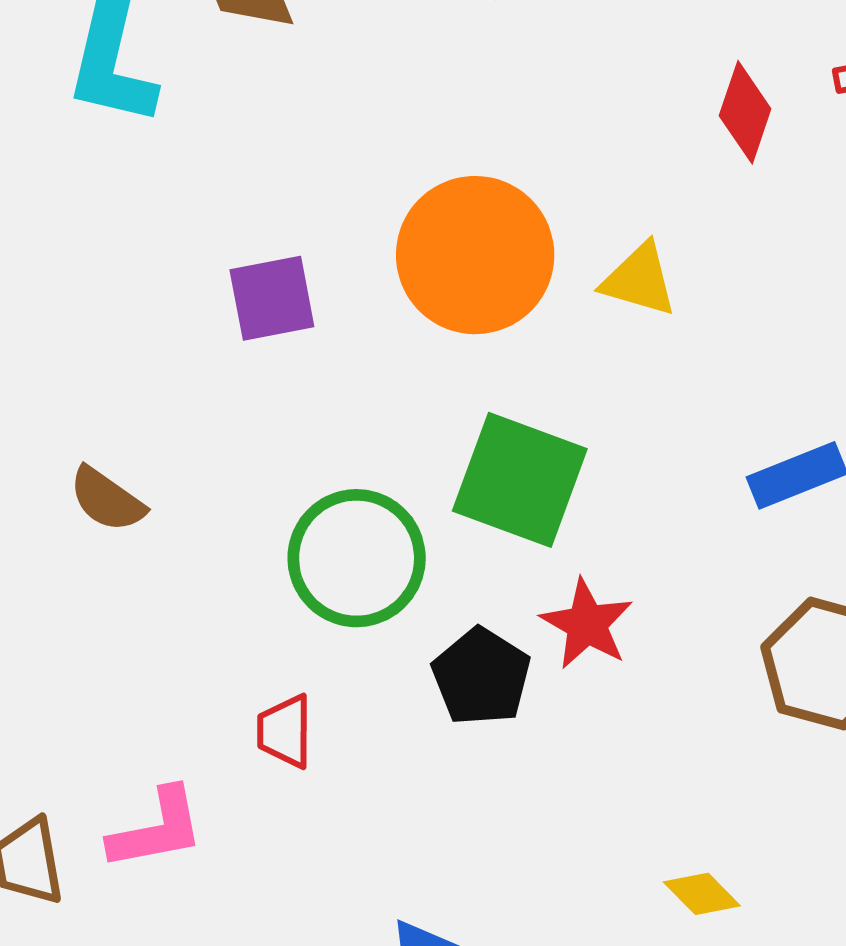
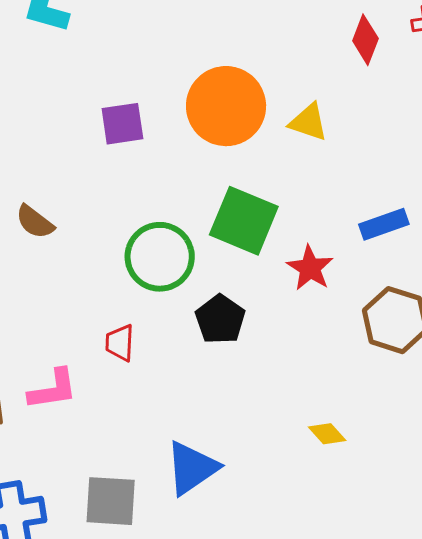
red star: (587, 624) -> (310, 268), moved

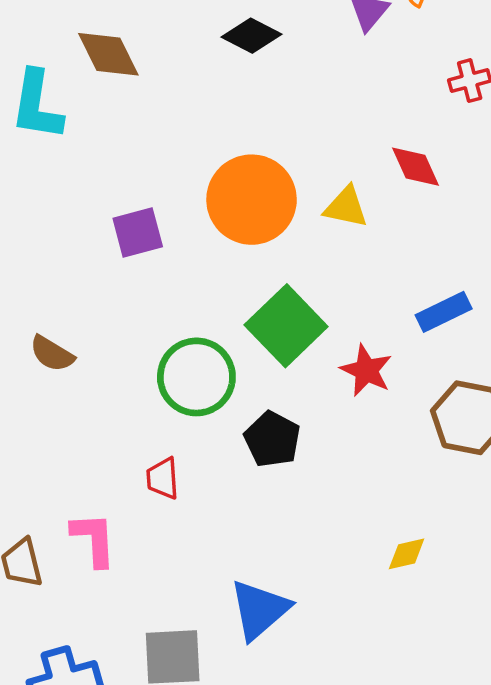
red diamond: (365, 40) -> (415, 167), moved, turned -39
green square: (244, 221) -> (286, 326), turned 30
pink L-shape: (53, 389) -> (94, 539), turned -78
yellow diamond: (327, 434) -> (407, 554), turned -54

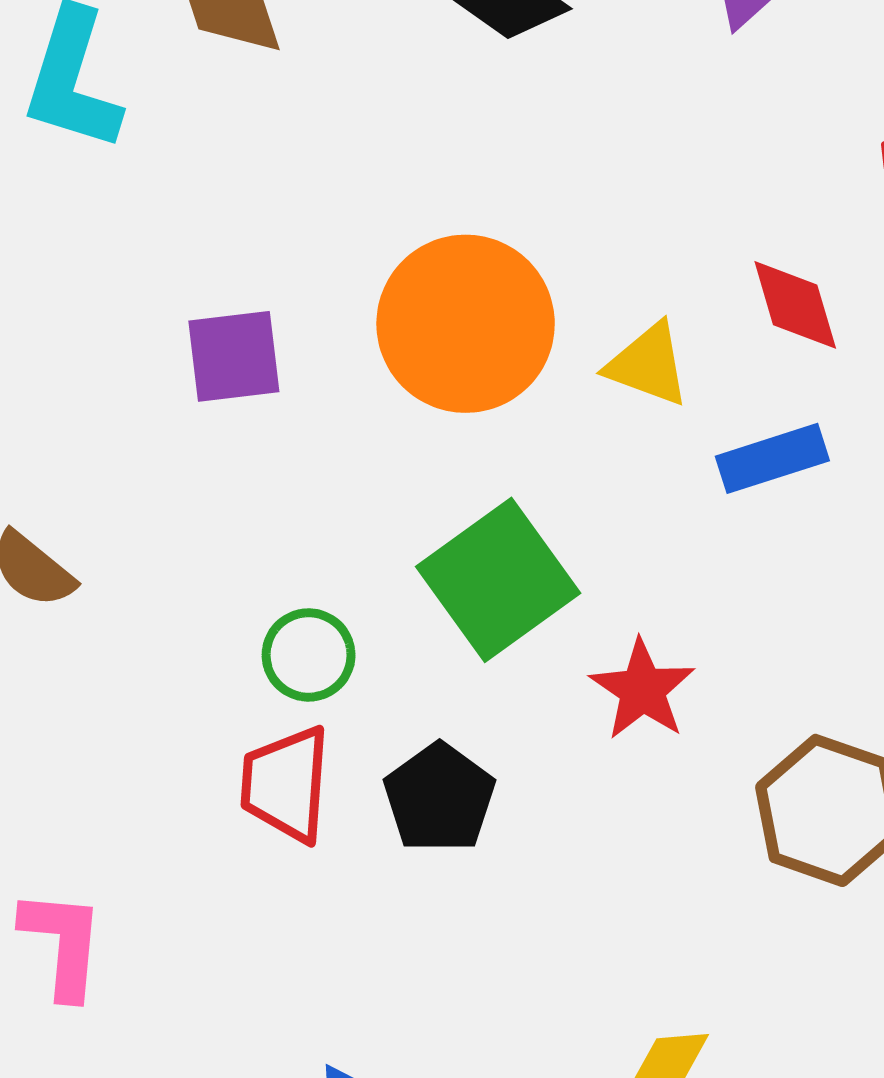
blue rectangle: (444, 312) -> (772, 458), moved
green circle: (196, 377) -> (309, 655), size x0.6
red trapezoid: (163, 478) -> (286, 784), moved, size x1.4

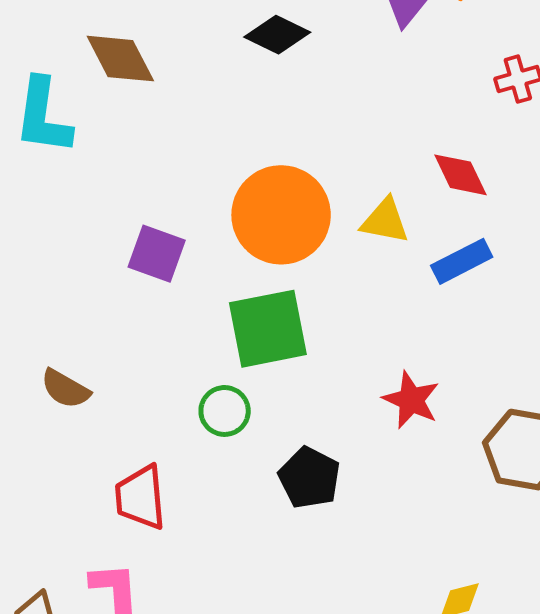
purple square: (234, 356) -> (157, 254), turned 36
green square: (498, 580) -> (268, 329), moved, turned 34
red trapezoid: (286, 784) -> (140, 497), moved

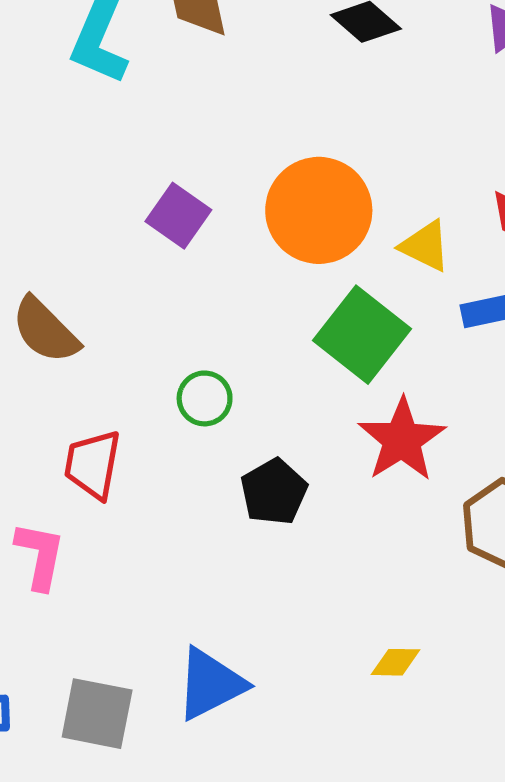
green square: (268, 329) -> (362, 335), moved, turned 34
brown semicircle: (65, 389) -> (45, 330), size x1.4
red star: (411, 400) -> (402, 440), size x1.4

